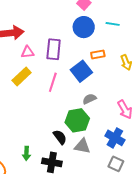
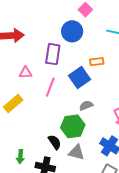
blue circle: (84, 27) -> (72, 31), moved
pink triangle: (28, 52) -> (26, 73), moved
yellow rectangle: (22, 76) -> (13, 104), moved

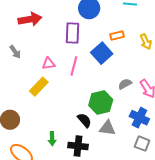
pink triangle: (26, 73) -> (49, 64), moved
gray semicircle: (86, 106) -> (125, 84), moved

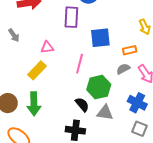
orange rectangle: (117, 36) -> (130, 50), moved
blue square: (102, 53) -> (100, 38), turned 35
pink line: (74, 66) -> (80, 64), moved
green arrow: (52, 139) -> (34, 104), moved, size x1.6

